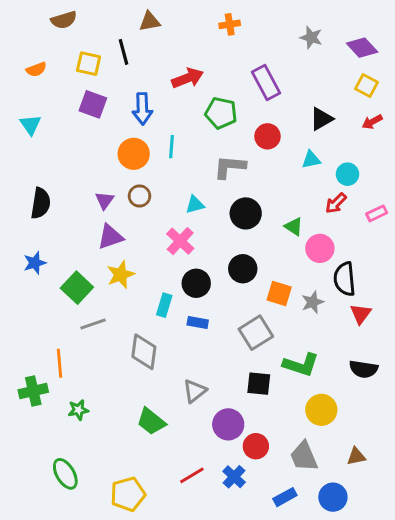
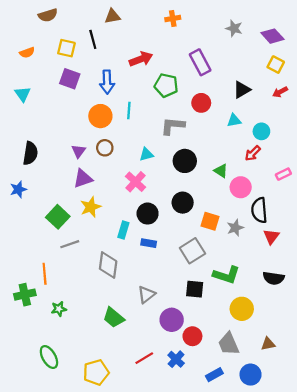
pink rectangle: (377, 213) -> (283, 174), moved
blue star: (35, 263) -> (18, 189), moved

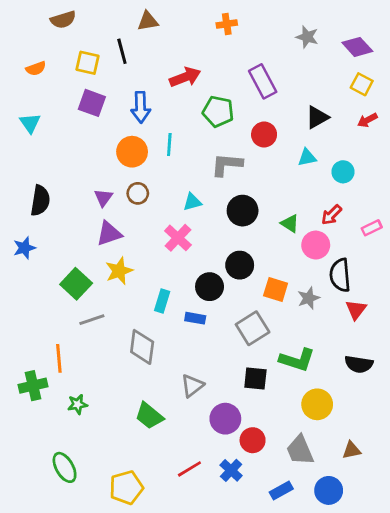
red arrow: (253, 153) -> (332, 215), moved
black circle: (148, 214) -> (210, 287), moved

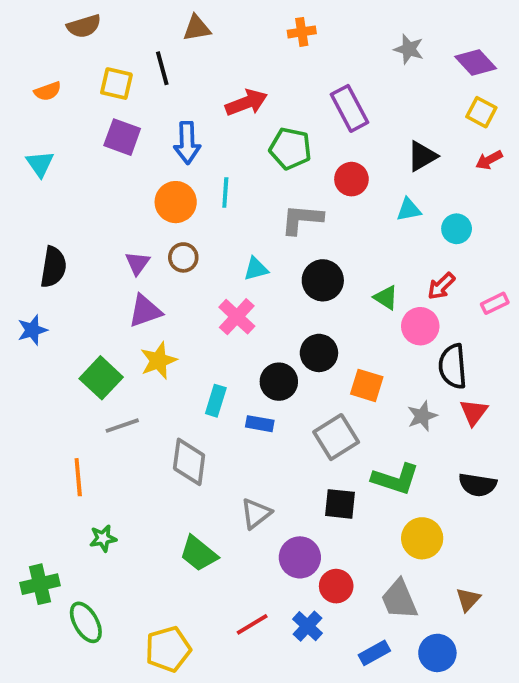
gray star: (309, 298) -> (422, 416), moved
green cross: (33, 386) -> (40, 584), moved
brown triangle: (352, 450) -> (468, 599), turned -36

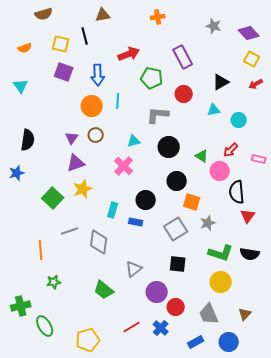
pink rectangle: (495, 303) -> (259, 159), turned 40
black circle: (319, 353) -> (177, 181), moved
gray star: (422, 416) -> (208, 223), moved
gray line: (122, 426) -> (70, 231), moved
green L-shape: (395, 479) -> (221, 253), moved

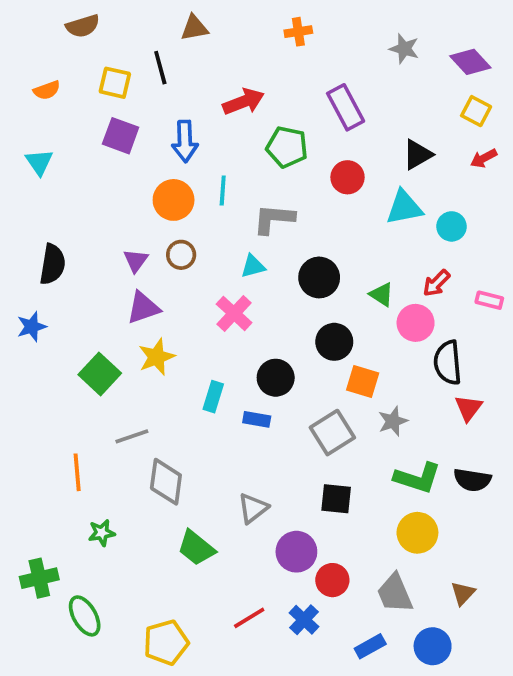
cyan triangle: (214, 110) -> (404, 208), size x1.5
gray L-shape: (158, 115) -> (274, 219), moved
gray diamond: (99, 242) -> (166, 482), moved

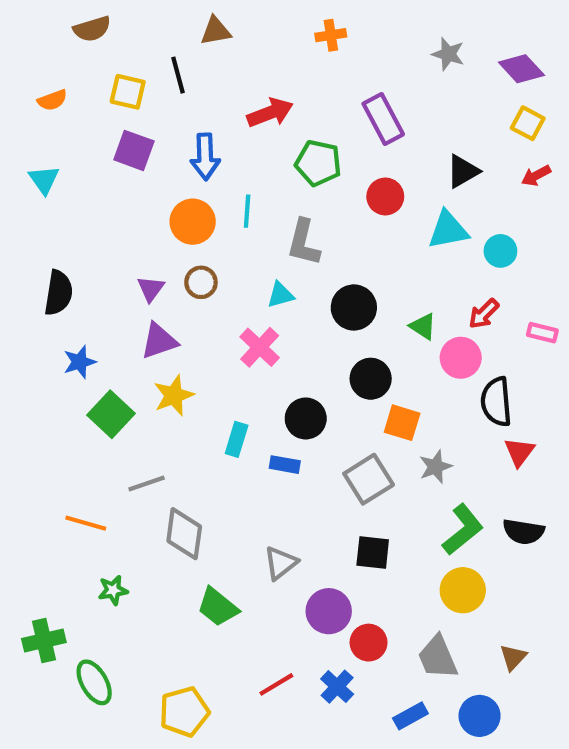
gray L-shape: (274, 219) -> (304, 243), turned -81
blue star: (32, 327) -> (80, 362), moved
orange line: (77, 472) -> (86, 523), turned -69
green L-shape: (417, 478) -> (463, 529), turned -57

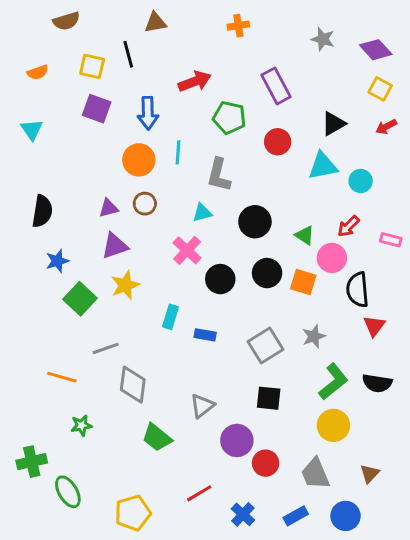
purple triangle: (151, 289) -> (109, 208), turned 40
black circle: (306, 418) -> (220, 279), moved
orange square: (402, 423) -> (303, 282), moved
blue cross: (337, 687) -> (243, 514), moved

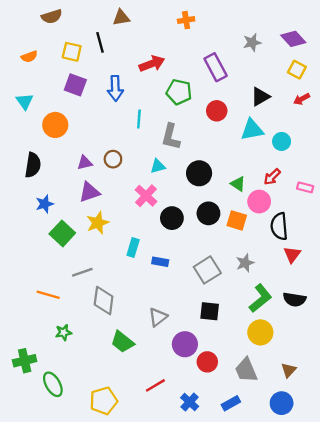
gray star: (323, 39) -> (252, 42), moved, turned -30
orange circle: (139, 160) -> (55, 125), moved
blue circle: (345, 516) -> (282, 403), moved

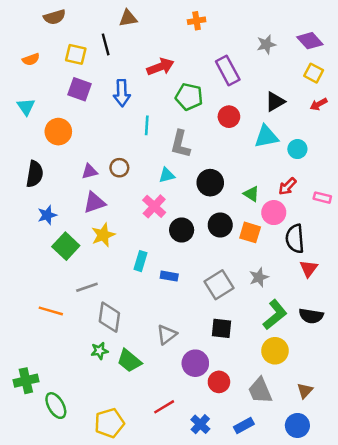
green star: (63, 332) -> (99, 351), moved

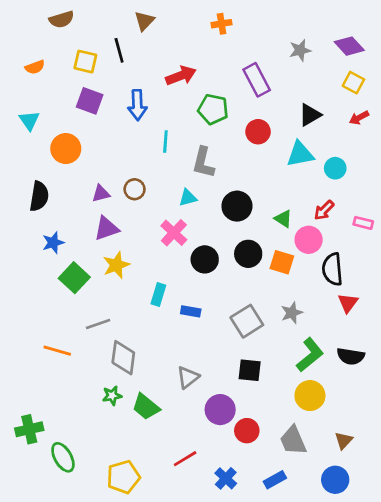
brown triangle: (128, 18) -> (144, 21), turned -36

